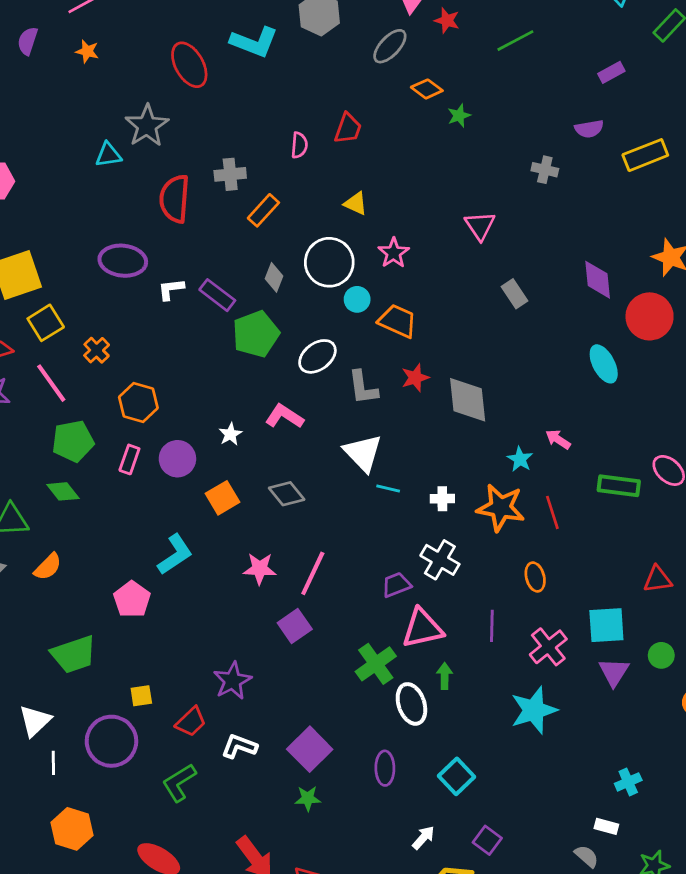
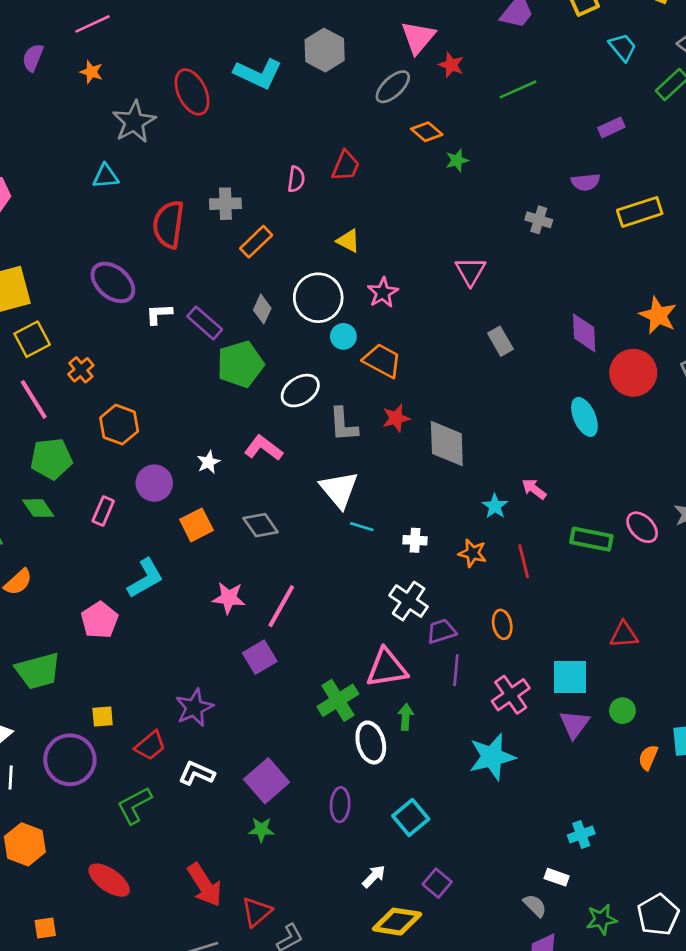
gray star: (147, 126) -> (134, 122), moved
purple ellipse: (123, 261) -> (113, 282), turned 30
pink rectangle: (129, 459) -> (103, 511), moved
orange star: (501, 508) -> (472, 553), size x0.6
purple trapezoid: (396, 585) -> (441, 631), moved

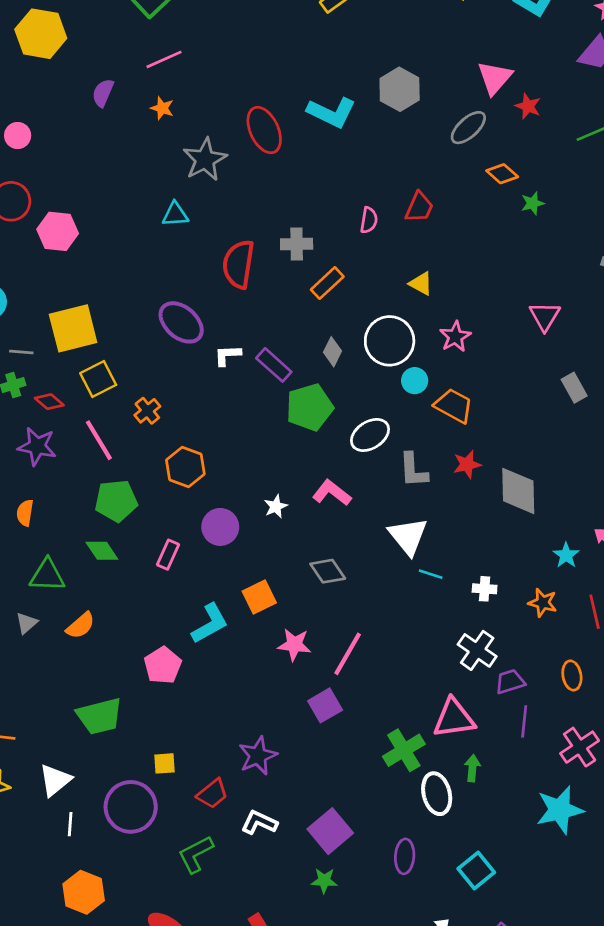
orange square: (196, 525) -> (259, 597), moved

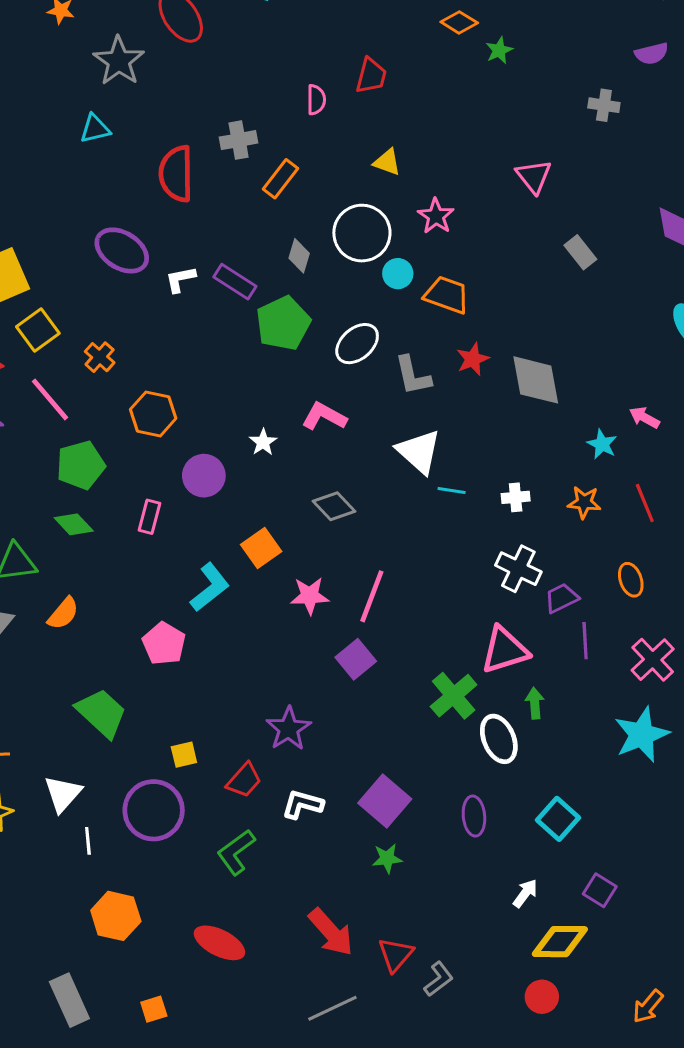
green trapezoid: (100, 716) -> (101, 713), turned -114

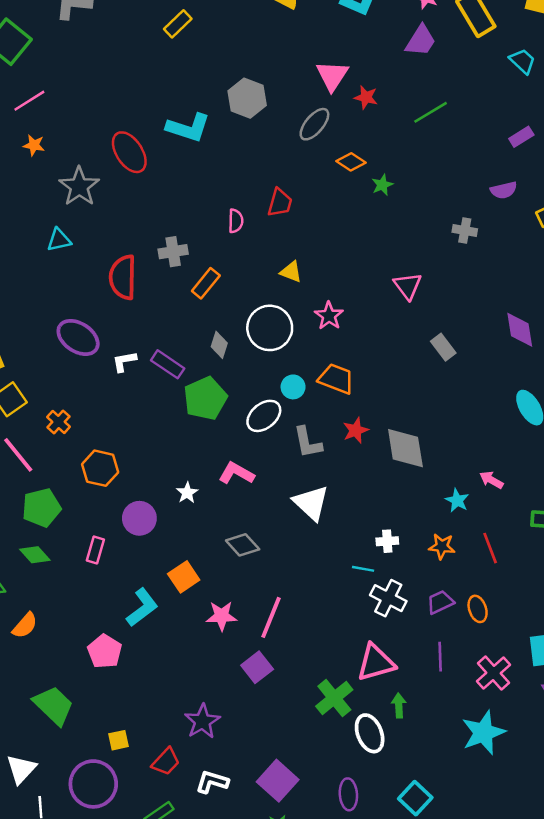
cyan circle: (398, 274) -> (293, 387), moved
cyan line: (452, 491) -> (363, 569), moved
purple trapezoid: (562, 598) -> (440, 602), moved

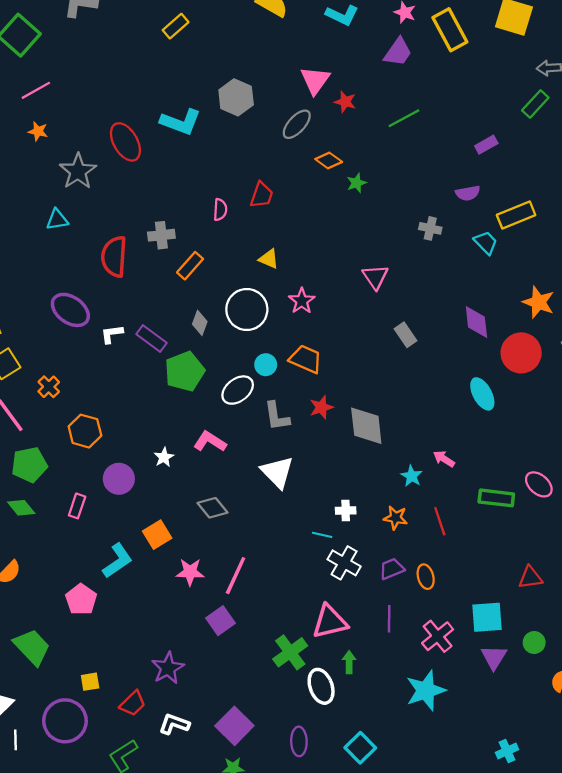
cyan trapezoid: (522, 61) -> (486, 243), moved

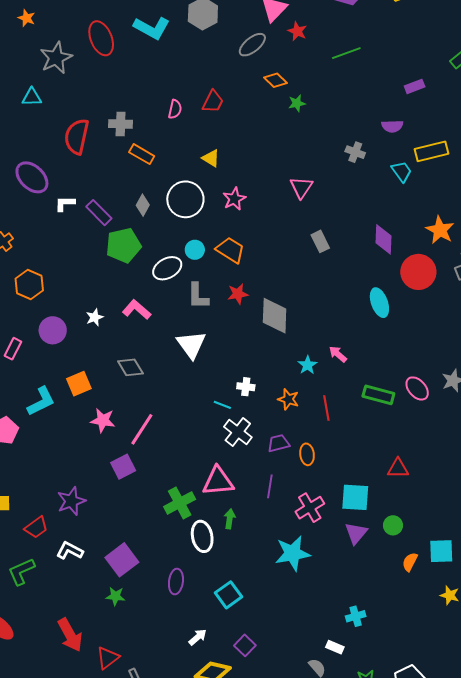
orange rectangle: (190, 266) -> (142, 154), turned 70

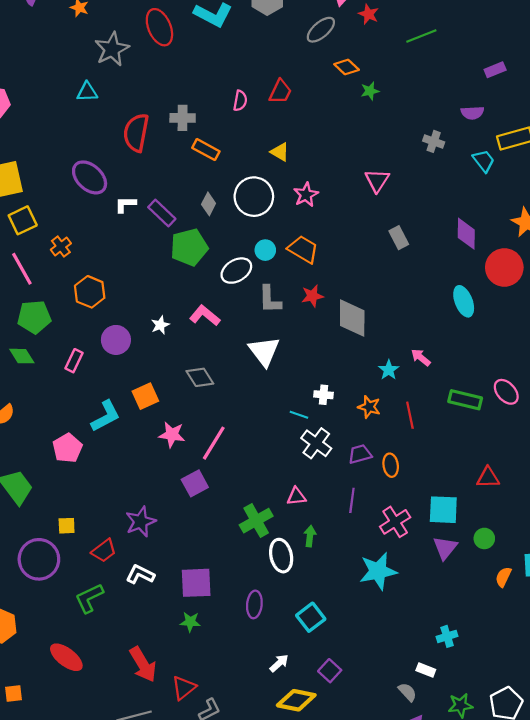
pink triangle: (218, 481) -> (296, 496), size x0.6
purple square: (122, 560) -> (196, 583), turned 36

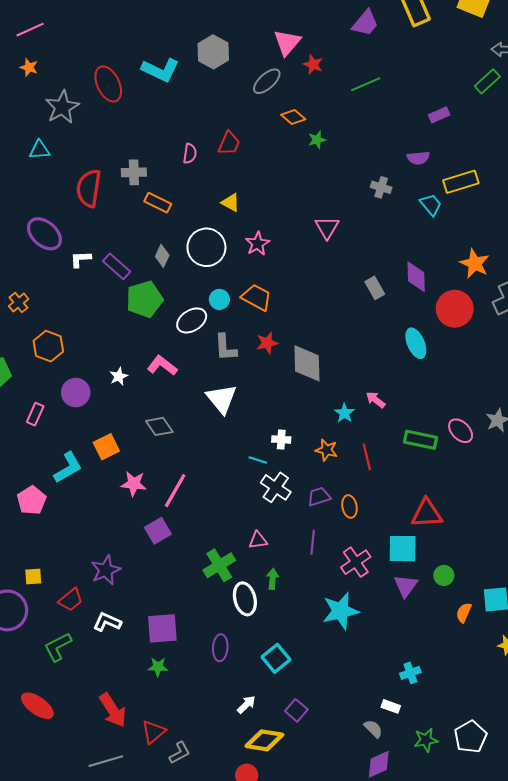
gray rectangle: (399, 238) -> (375, 288), moved
red triangle: (488, 478) -> (427, 513), moved, size x1.4

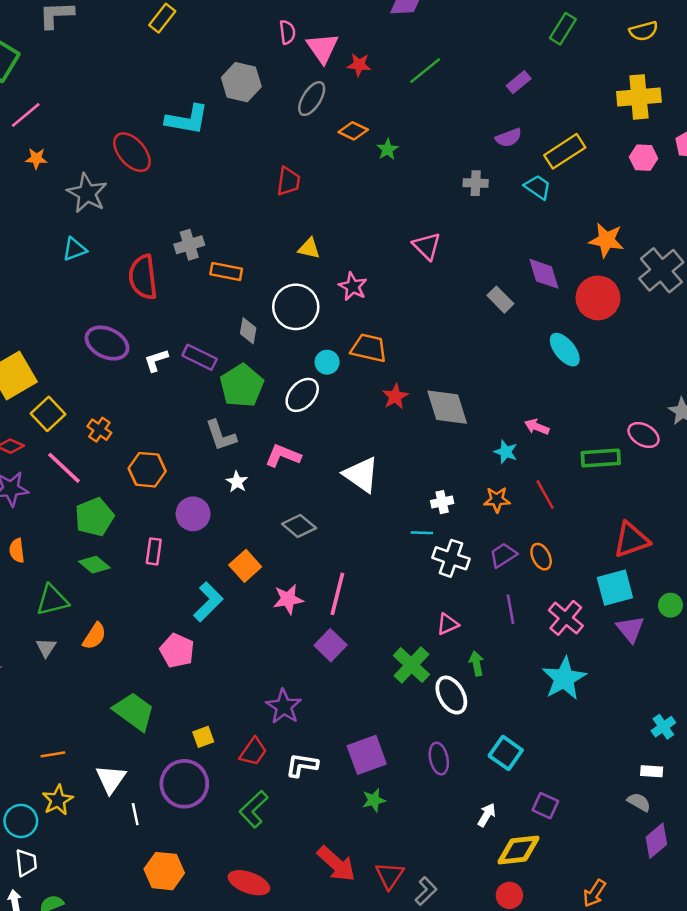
pink semicircle: (190, 154) -> (287, 32), moved
gray L-shape: (225, 348) -> (221, 435), moved

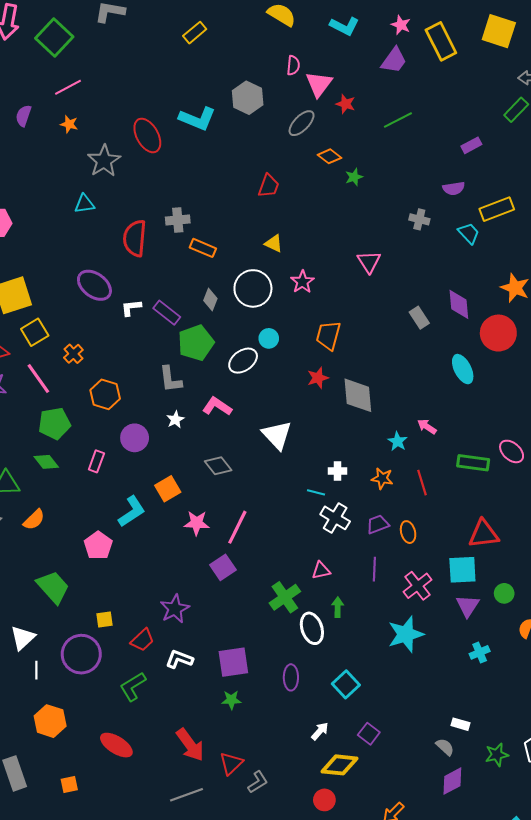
orange trapezoid: (369, 348) -> (328, 335), moved, turned -100
cyan cross: (663, 727) -> (480, 652), moved

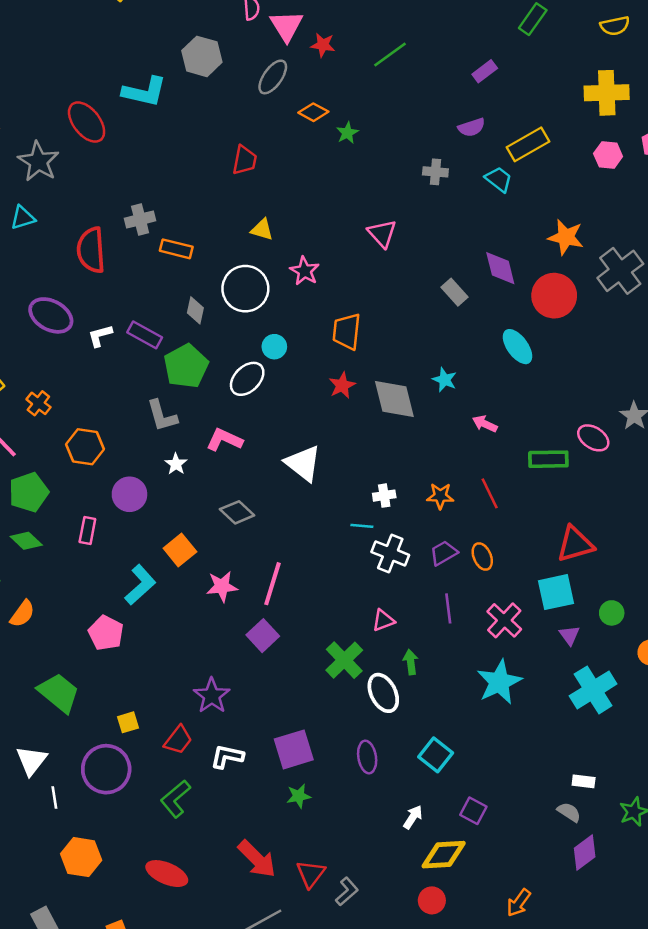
cyan star: (397, 441) -> (445, 380), moved
purple triangle: (468, 606) -> (569, 635), size x0.7
cyan cross: (480, 652) -> (593, 690), size x1.8

